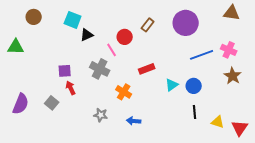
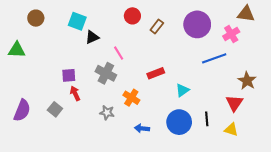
red circle: (125, 37) -> (132, 16), moved
pink cross: (229, 50) -> (231, 34), moved, turned 35
blue circle: (194, 86) -> (179, 122), moved, size x1.5
gray star: (101, 115) -> (107, 113), moved
red triangle: (240, 128) -> (234, 103), moved

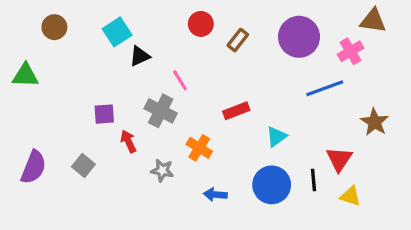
cyan square: (77, 21) -> (117, 32), turned 36
red arrow: (75, 93) -> (128, 141), moved
red triangle: (234, 103) -> (339, 159), moved

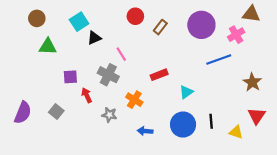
green triangle: (25, 75) -> (48, 47), moved
red triangle: (339, 159) -> (257, 116), moved

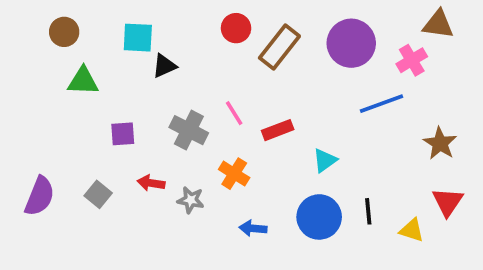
cyan square: (79, 22) -> (138, 38), turned 36
brown rectangle: (160, 27) -> (279, 47), size x1.6
pink line: (121, 54) -> (234, 113), moved
red arrow: (87, 95) -> (151, 183), moved, turned -56

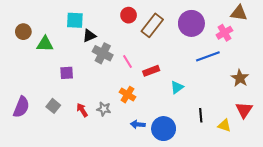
brown circle: (64, 32) -> (23, 32), moved
gray cross: (189, 130) -> (103, 53), moved
red arrow: (151, 183) -> (82, 110), moved, turned 48
blue circle: (319, 217) -> (164, 129), moved

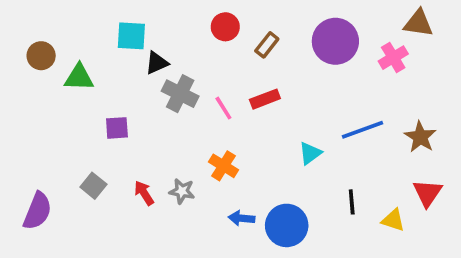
brown rectangle: (152, 25) -> (267, 45), size x0.6
blue line: (208, 56) -> (362, 130), moved
red rectangle: (151, 71) -> (265, 99), moved
purple semicircle: (21, 107) -> (37, 211), moved

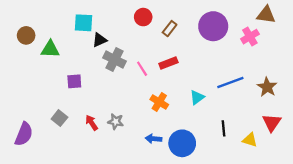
orange cross: (223, 166) -> (159, 102), moved

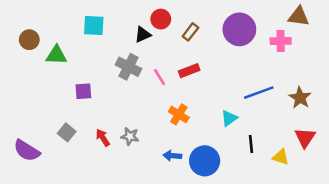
pink cross: (250, 37) -> (281, 41), turned 30
black triangle: (100, 40) -> (143, 35), moved
cyan triangle: (197, 97) -> (229, 118), moved
purple semicircle: (24, 134) -> (27, 151), turned 100

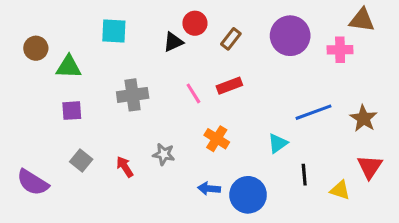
gray cross: (129, 67) -> (133, 95), moved, turned -35
purple square: (83, 91) -> (72, 111), moved
gray star: (130, 136) -> (164, 154), moved

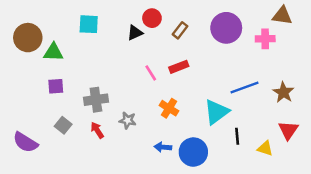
brown circle: (36, 48) -> (28, 38), size x1.5
gray cross: (133, 95) -> (96, 100), moved
cyan triangle: (278, 143) -> (216, 112), size x1.6

